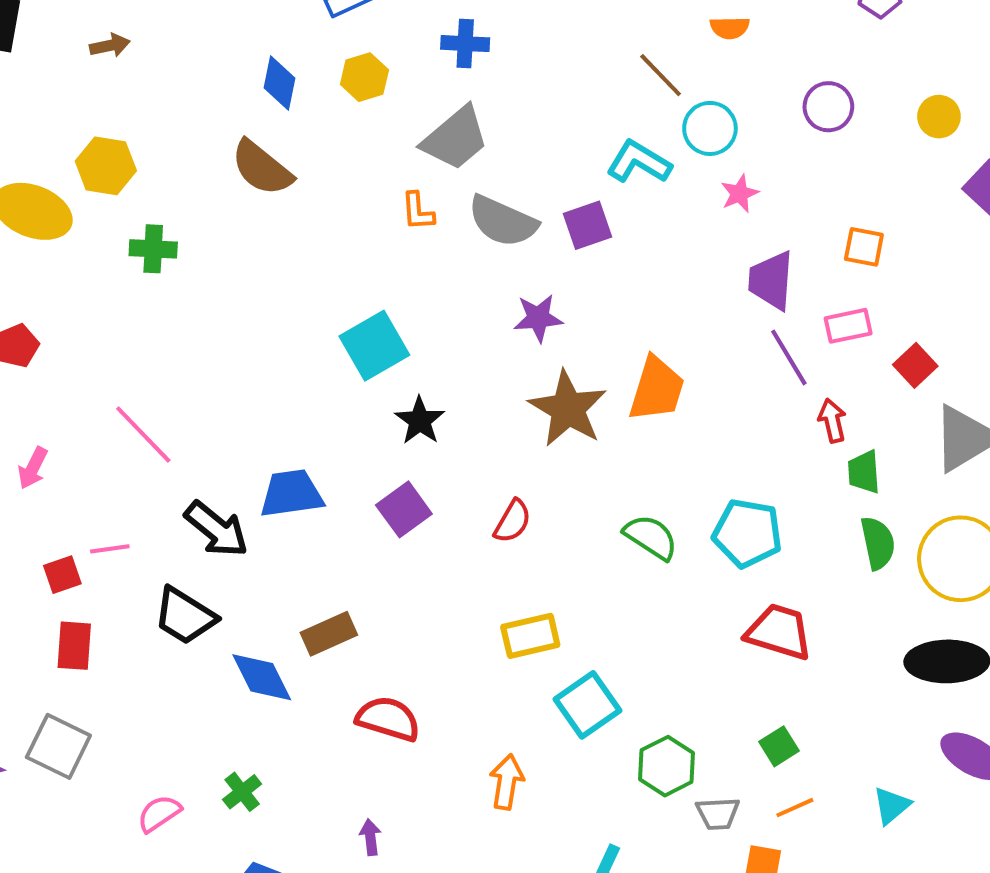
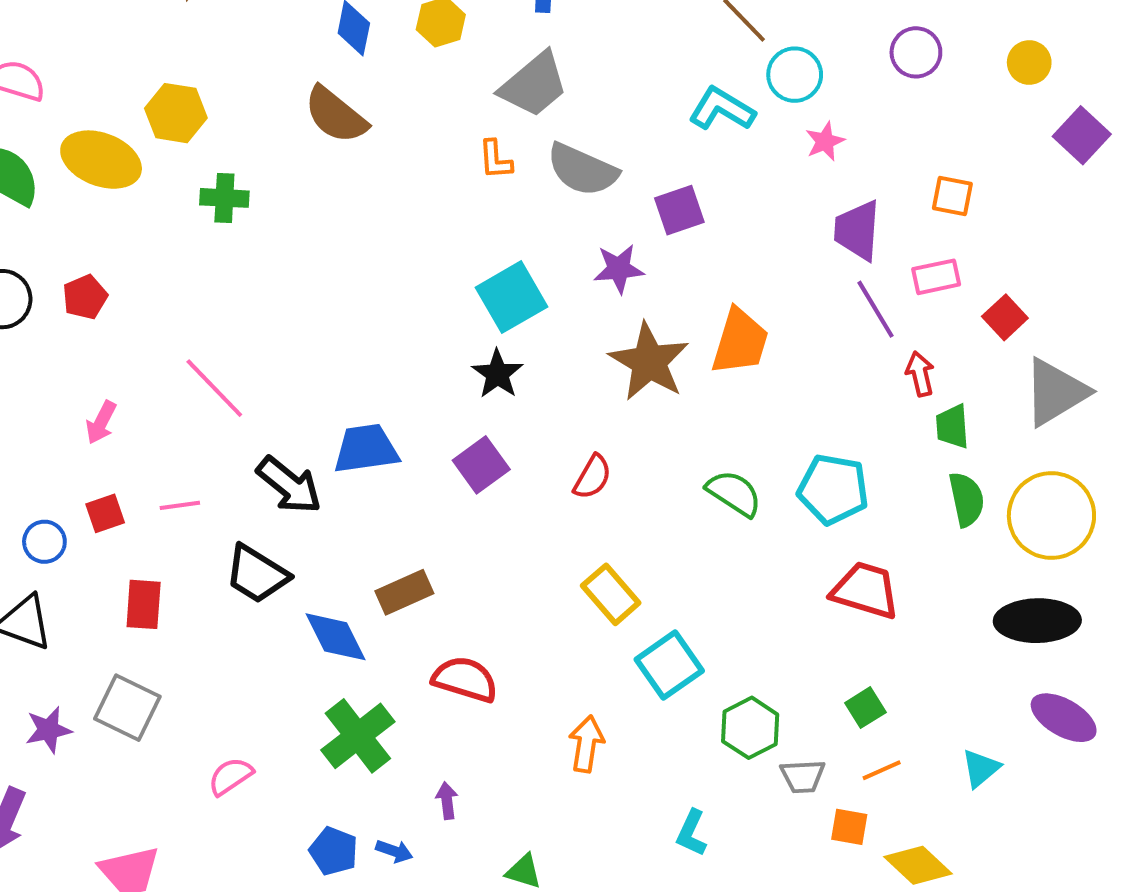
purple square: (588, 225) -> (679, 210), moved
cyan square: (374, 346) -> (512, 297), moved
red square: (62, 575) -> (105, 513), moved
yellow rectangle: (530, 636) -> (611, 594), turned 62
green cross: (242, 792) -> (358, 736), moved, size x1.8

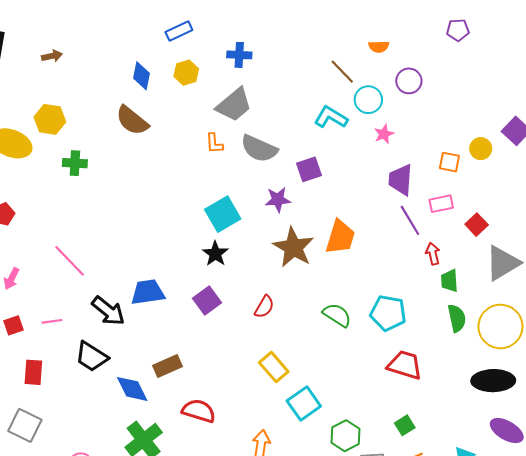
purple circle: (916, 52) -> (409, 81), moved
yellow circle: (1029, 63) -> (481, 149), moved

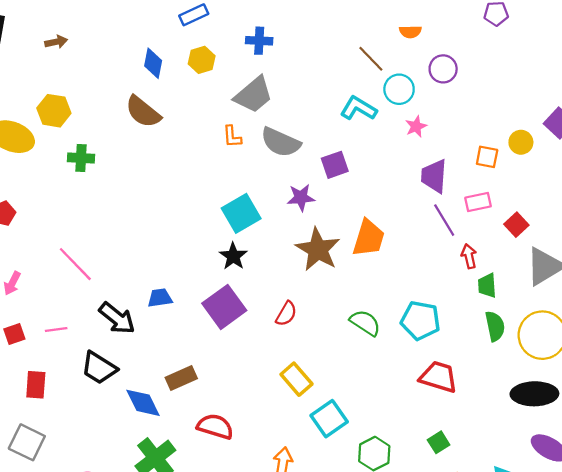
blue trapezoid: (148, 292) -> (160, 298), size x0.7
purple square: (207, 300) -> (224, 307), size x1.4

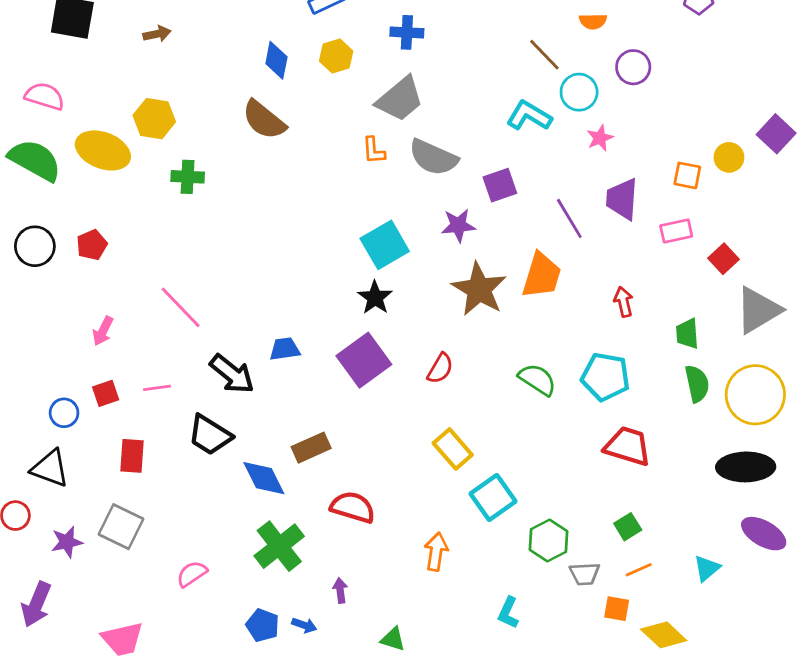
purple line: (444, 220) -> (569, 218), moved
red arrow: (469, 256) -> (623, 302), moved

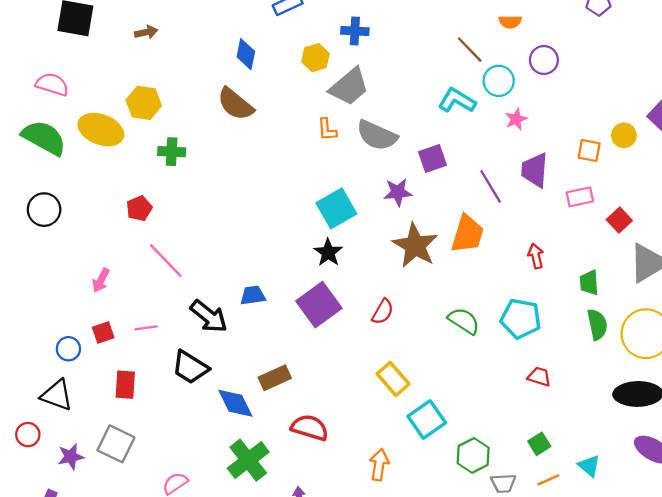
yellow hexagon: (336, 56) -> (315, 58), moved
red pentagon: (92, 245) -> (139, 208), moved
red trapezoid: (628, 446) -> (539, 377), size x0.6
cyan triangle: (707, 568) -> (589, 466), moved, turned -40

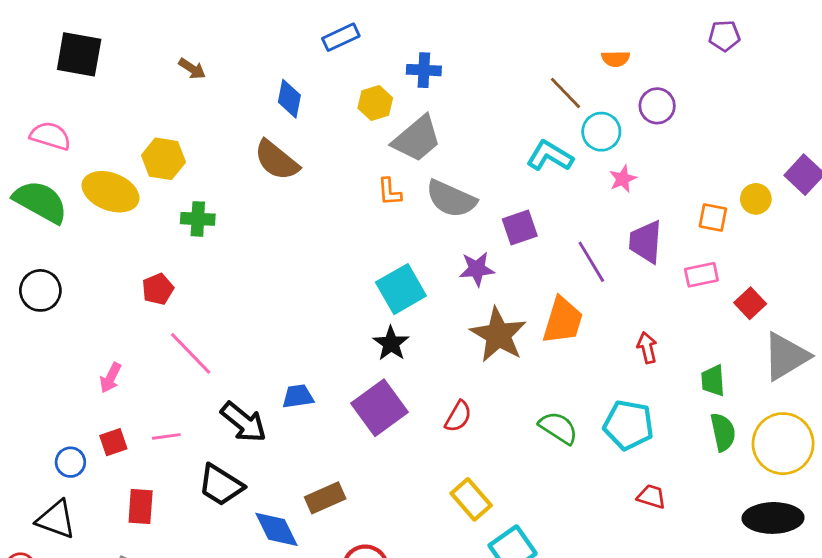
brown arrow: (146, 32) -> (192, 69), moved, turned 45

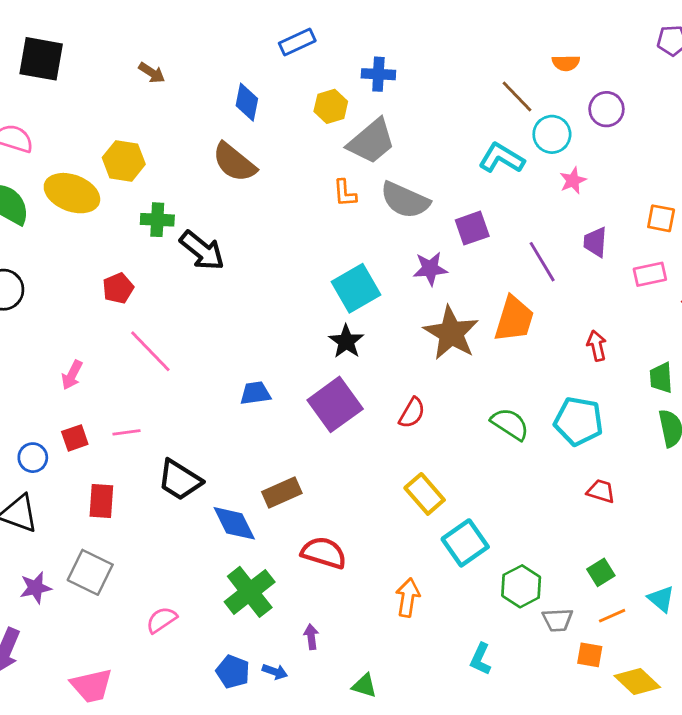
purple trapezoid: (646, 242) -> (595, 242), size x0.7
black arrow: (244, 422) -> (202, 250), moved

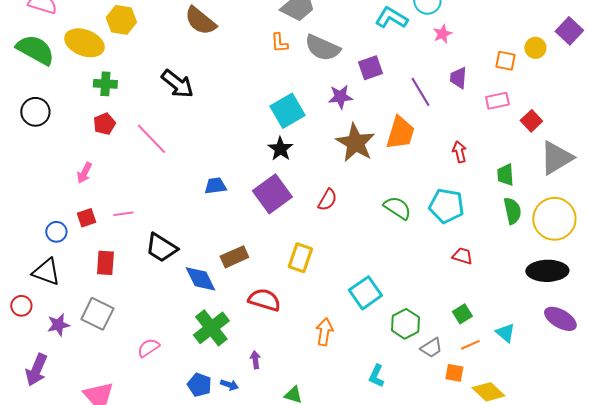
green cross: (157, 220) -> (105, 84), moved
red pentagon: (118, 288) -> (104, 124), moved
pink line: (150, 351) -> (151, 139), moved
yellow rectangle: (425, 494) -> (300, 258), moved, turned 60
gray trapezoid: (558, 620) -> (431, 348), turned -30

